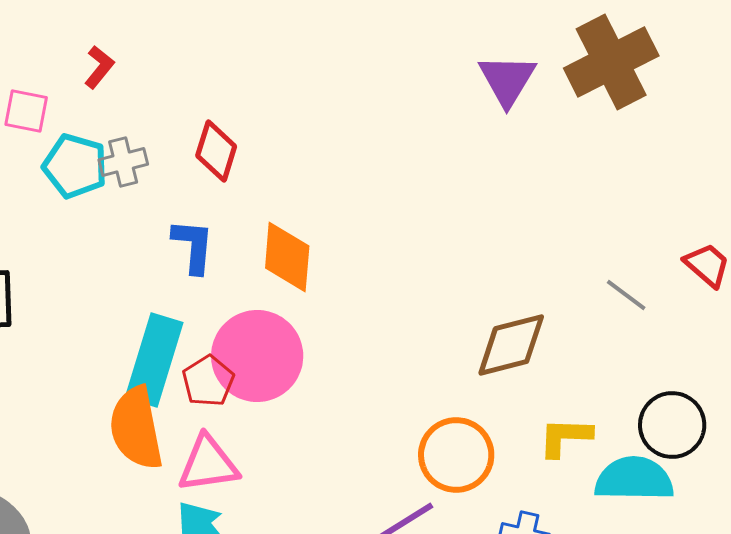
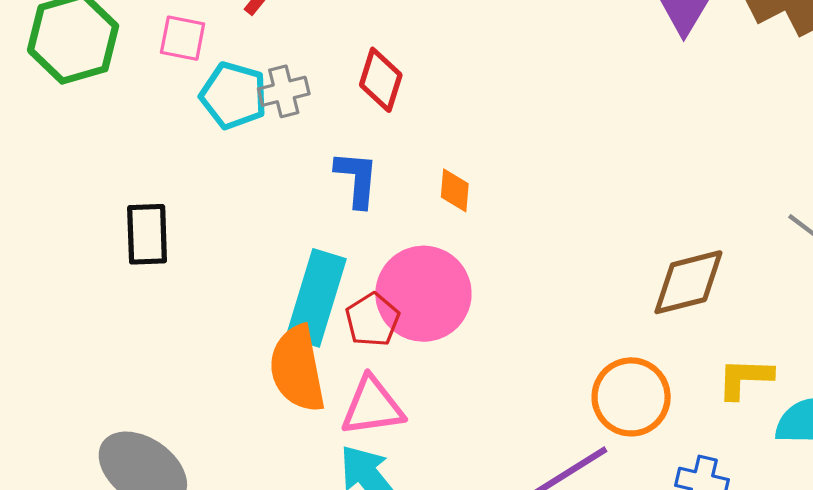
orange diamond: (287, 257) -> (455, 190), size x0.6

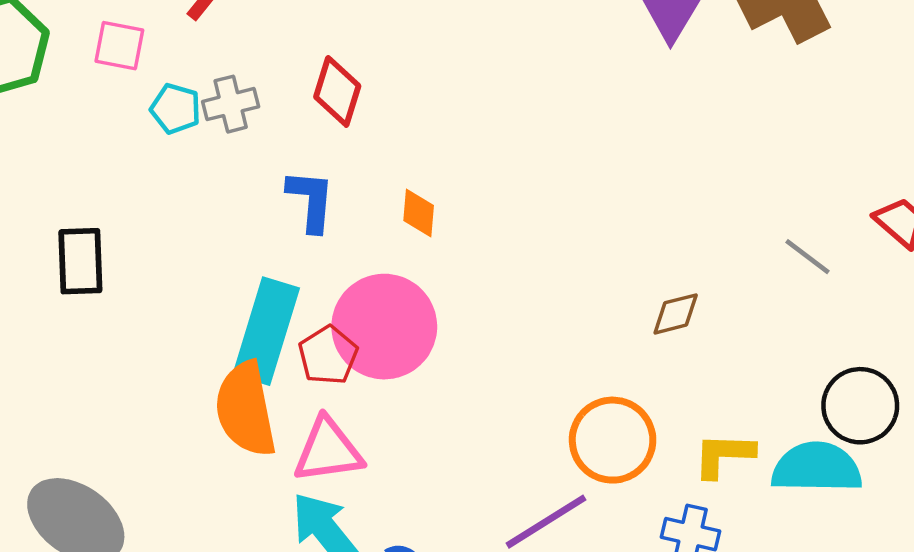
cyan pentagon: (234, 95) -> (176, 109), size x0.7
brown diamond: (688, 282) -> (676, 314), size x0.6
yellow L-shape: (745, 378) -> (724, 455), moved

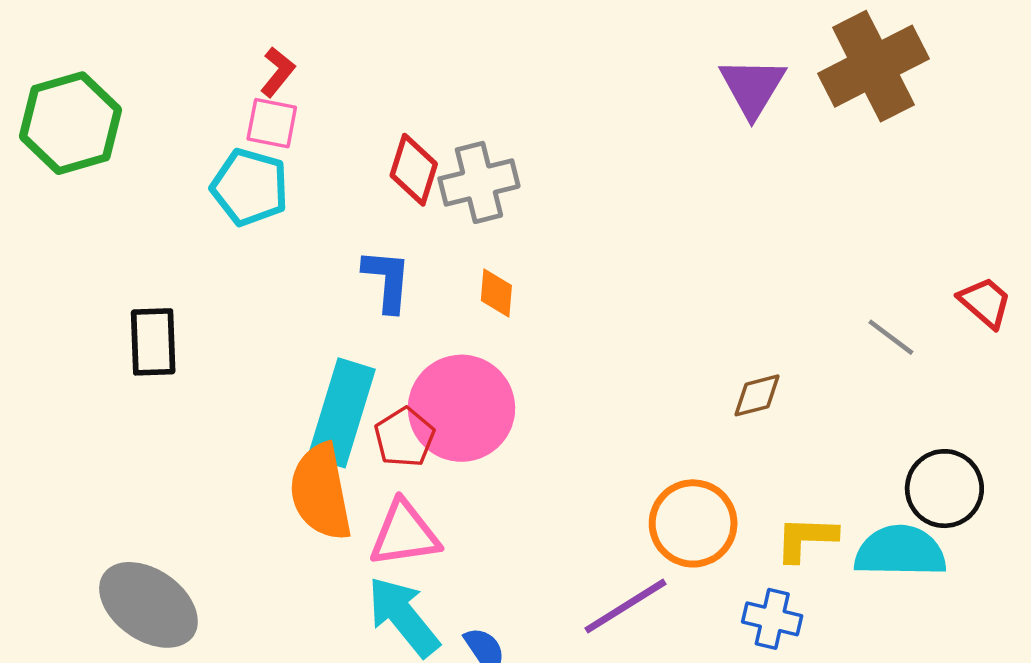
pink square: (119, 46) -> (272, 123), moved
gray cross: (231, 104) -> (479, 182), moved, size x1.4
cyan pentagon: (176, 109) -> (250, 187), size x1.5

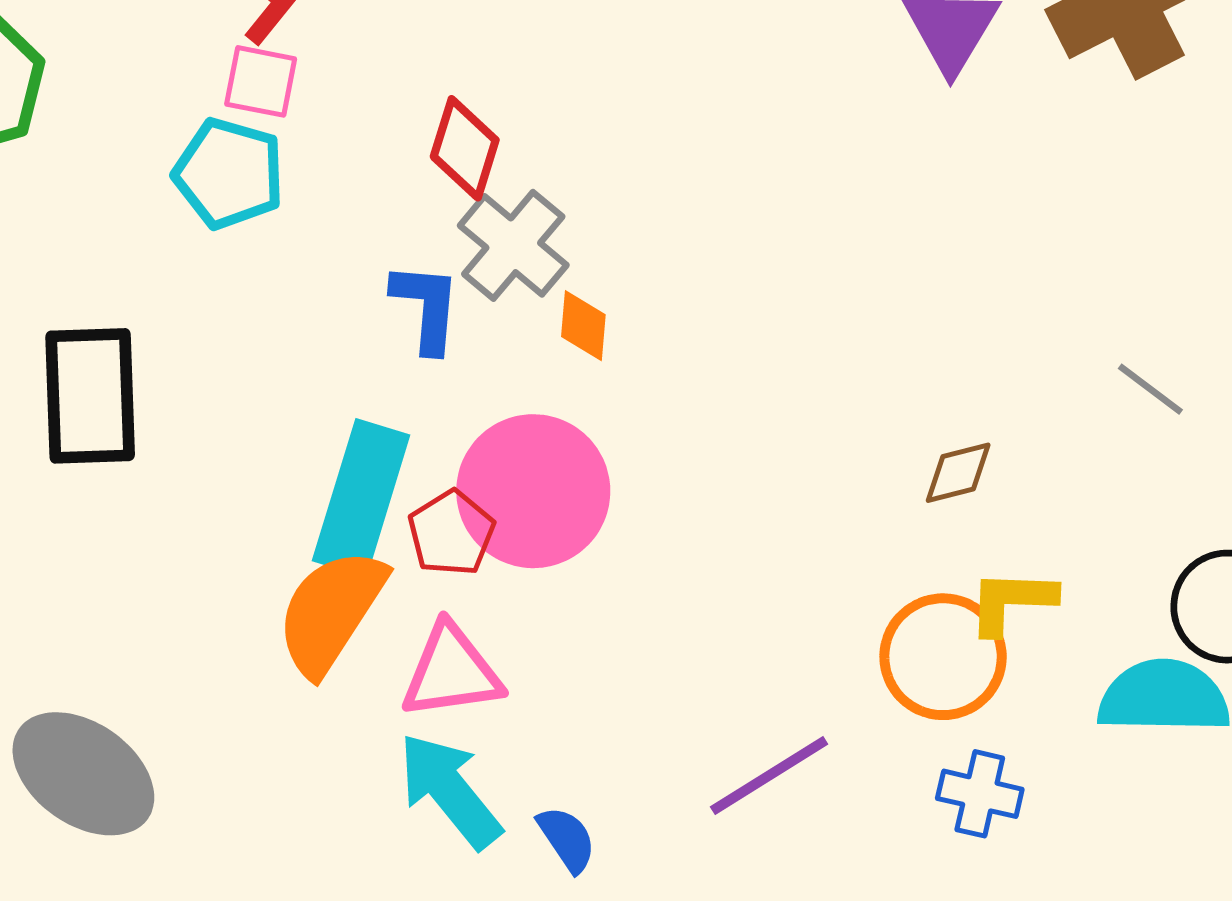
gray cross: (479, 182) -> (513, 245), moved, turned -36
black rectangle: (153, 342) -> (90, 396), size x1.4
orange semicircle: (321, 492) -> (331, 612), turned 44
orange circle: (693, 523) -> (943, 657), moved
yellow L-shape: (806, 539) -> (1012, 602), moved

